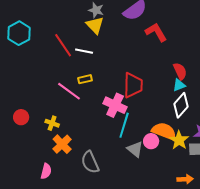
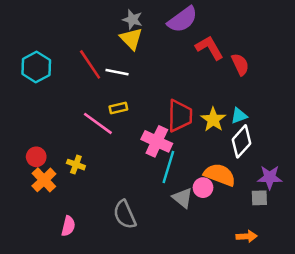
cyan hexagon: (19, 33) -> (36, 67), moved
red semicircle: (180, 71) -> (240, 64), moved
yellow star: (179, 140) -> (213, 120), moved
orange cross: (62, 144) -> (44, 180), moved

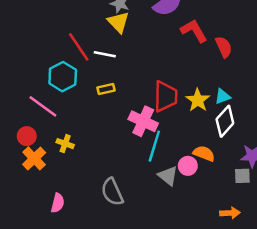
cyan hexagon: (36, 67) -> (63, 77), moved
pink line: (98, 123) -> (43, 106), moved
orange semicircle: (220, 175) -> (204, 153), size x0.7

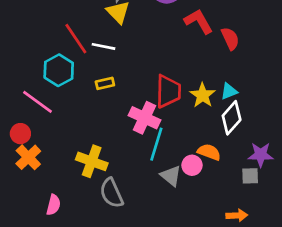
yellow cross: (65, 144) -> (92, 161), moved, size x1.6

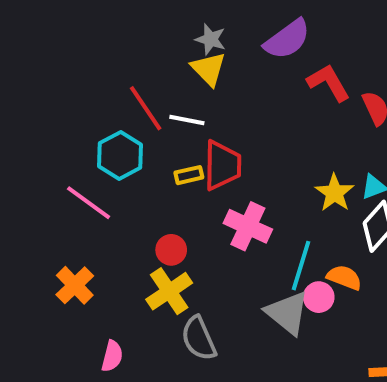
red trapezoid: (168, 91) -> (222, 165), moved
red circle: (20, 134) -> (171, 250), moved
cyan line: (156, 144) -> (301, 266), moved
yellow cross: (92, 161) -> (169, 291), turned 36
gray triangle: (171, 176) -> (287, 313), size x1.4

